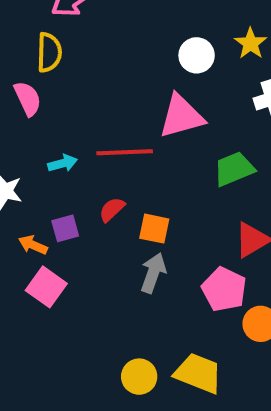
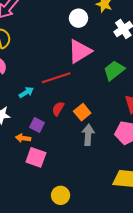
purple square: (65, 228) -> (37, 125), turned -32
orange square: (154, 229) -> (82, 112), turned -35
yellow circle: (139, 377) -> (61, 195), moved

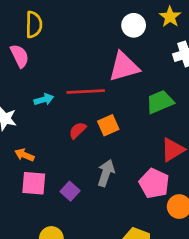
orange square: (82, 112) -> (108, 125), moved
purple square: (37, 125) -> (70, 191), moved
pink square: (36, 157) -> (34, 183), turned -30

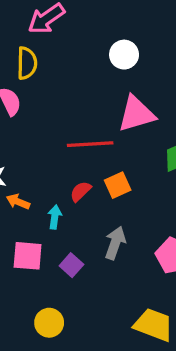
white circle: (134, 25) -> (124, 55), moved
cyan arrow: (44, 99) -> (55, 217), moved, turned -66
orange arrow: (24, 155) -> (18, 202), moved

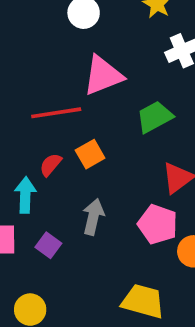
cyan arrow: (55, 217) -> (25, 195), size x1.4

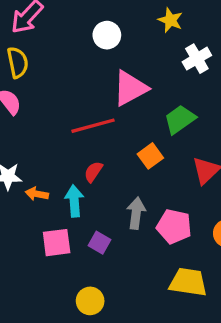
orange square: (90, 154) -> (150, 156), moved
pink pentagon: (158, 224) -> (174, 226), moved

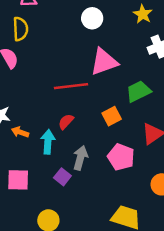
gray arrow: (136, 213) -> (80, 158), moved
pink pentagon: (174, 226) -> (121, 157), moved
pink square: (57, 243) -> (18, 180), moved

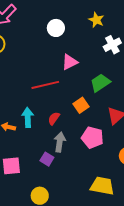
pink triangle: (104, 62) -> (70, 62), size x0.7
red semicircle: (66, 122) -> (54, 118), moved
cyan arrow: (48, 142) -> (28, 117), moved

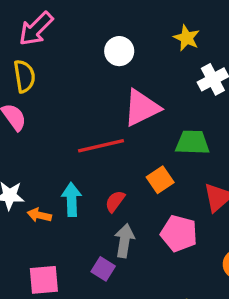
pink triangle: (70, 62) -> (142, 108), size x1.4
green trapezoid: (100, 83) -> (192, 143), turned 35

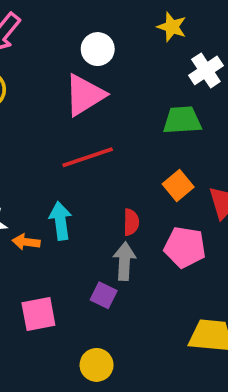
pink triangle: (142, 108) -> (85, 95), moved
green trapezoid: (192, 143) -> (182, 120), moved
orange square: (160, 180) -> (178, 186), moved
red semicircle: (115, 201) -> (131, 222), moved, turned 150

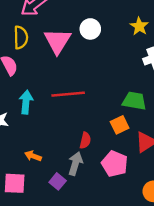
pink triangle: (85, 95) -> (57, 41), moved, turned -40
green trapezoid: (182, 120) -> (134, 101), moved
cyan arrow: (60, 221) -> (26, 102), moved
orange arrow: (26, 242) -> (33, 156), moved

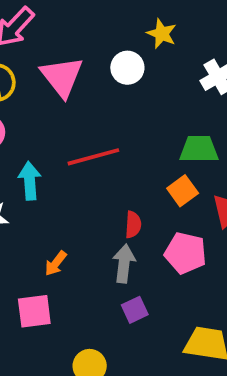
yellow star: (139, 26) -> (162, 34), moved
white circle: (90, 29) -> (127, 68), moved
orange arrow: (33, 156) -> (56, 263), turned -63
purple square: (58, 181) -> (135, 310), moved, turned 35

